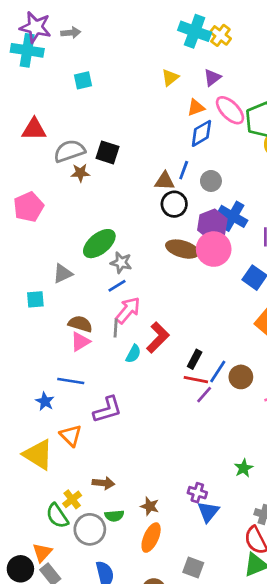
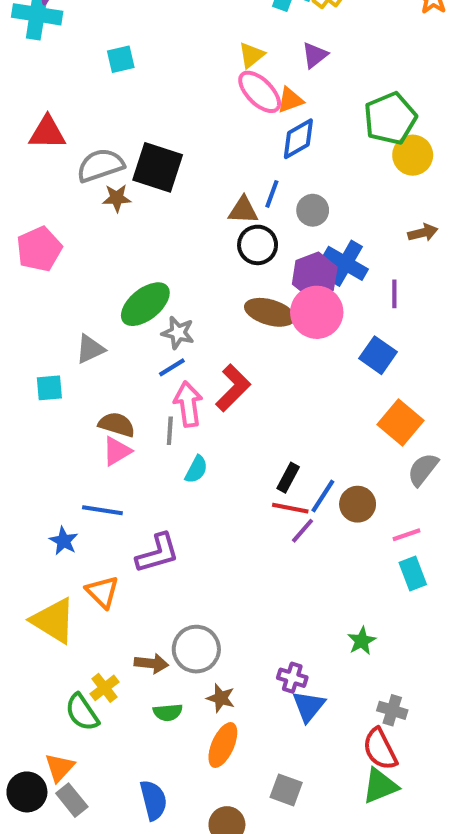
pink ellipse: (230, 110) -> (260, 92), moved
black square: (108, 152) -> (158, 167), size x1.4
pink arrow: (128, 310) -> (188, 404), turned -48
red L-shape: (158, 337) -> (233, 388), moved
gray circle: (90, 529) -> (196, 649), moved

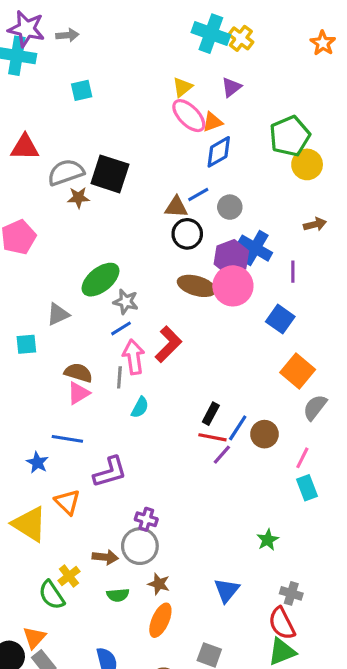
blue line: (272, 194) -> (198, 194), turned 40
pink line: (407, 535) -> (302, 458), turned -45
purple cross: (292, 678) -> (146, 519), moved

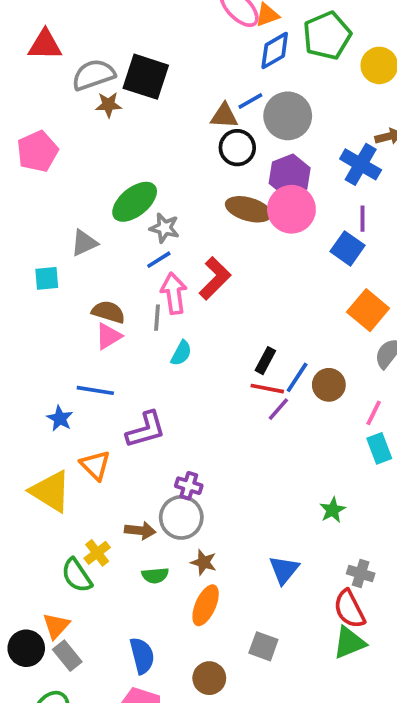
green pentagon: (290, 136) -> (327, 36), moved
gray circle: (230, 207) -> (288, 116), size x1.6
blue cross: (255, 248) -> (361, 164), moved
purple line: (293, 272) -> (362, 219), moved

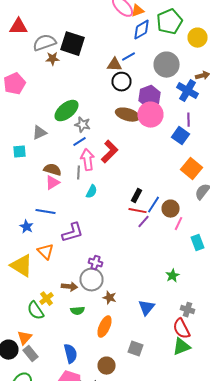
gray circle: (288, 116) -> (166, 65), moved
pink line: (374, 413) -> (178, 224), moved
brown star: (204, 562) -> (110, 298), moved

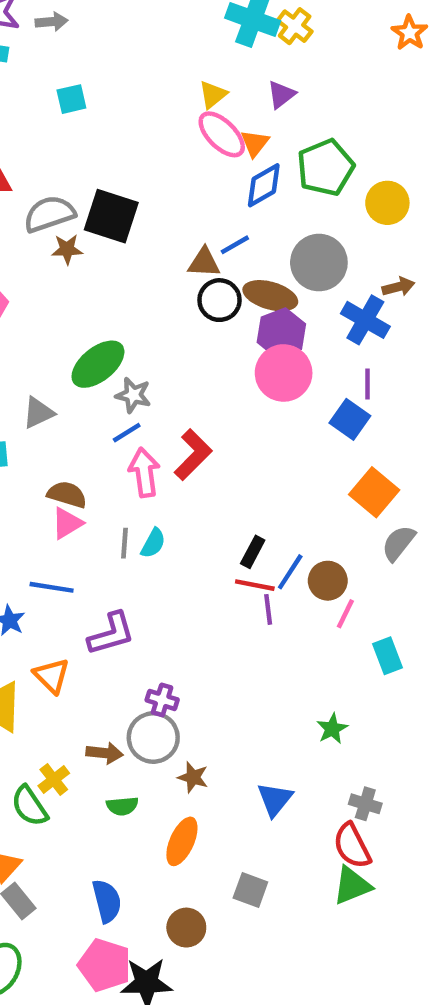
orange triangle: (138, 11) -> (255, 143), turned -32
brown ellipse: (128, 115) -> (270, 296), moved
gray line: (78, 173) -> (124, 543), moved
purple line: (144, 222) -> (268, 609), turned -48

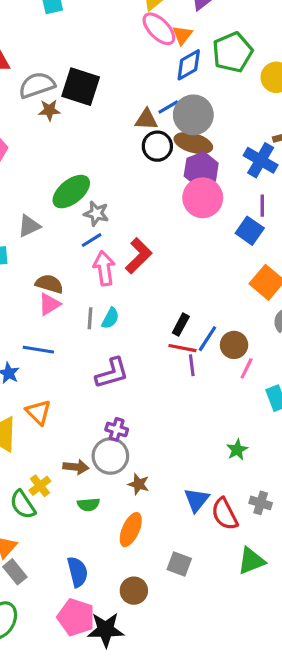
gray circle: (319, 263) -> (193, 115), moved
purple L-shape: (111, 634) -> (112, 373), moved
red semicircle: (352, 846) -> (225, 514), moved

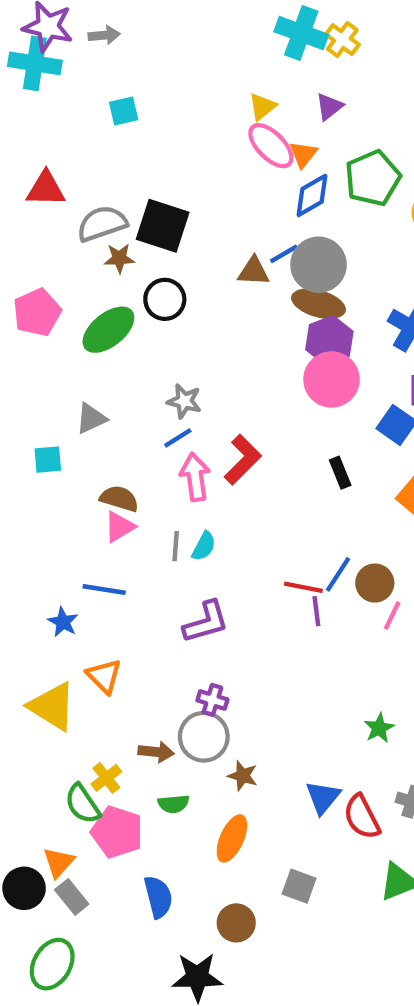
black circle: (157, 146) -> (165, 299), moved
green ellipse: (71, 192) -> (108, 330), moved
black rectangle: (181, 325) -> (340, 473), moved, turned -50
pink pentagon: (76, 617) -> (117, 832), moved

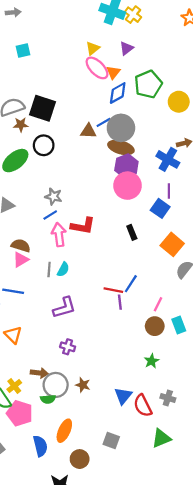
red L-shape: (243, 460) -> (83, 226), turned 55
brown circle: (375, 583) -> (155, 326), moved
gray circle: (204, 737) -> (56, 385), moved
orange ellipse: (232, 838) -> (64, 431), moved

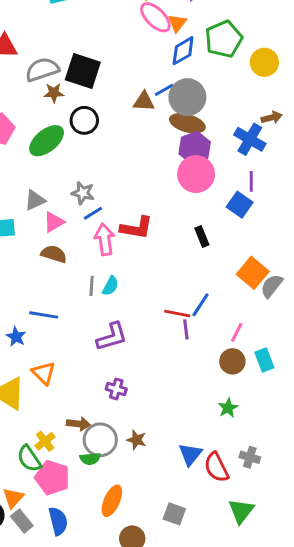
gray star: (53, 196) -> (83, 193), moved
orange square: (172, 244) -> (253, 273), moved
pink triangle: (21, 260) -> (54, 222), moved
green triangle: (161, 438) -> (241, 511), turned -30
blue semicircle: (40, 446) -> (58, 521), moved

